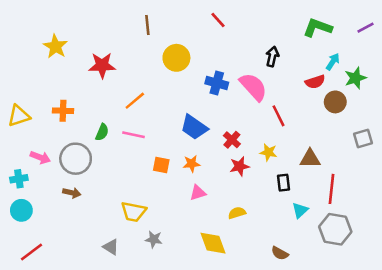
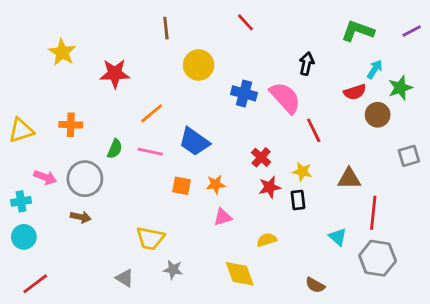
blue trapezoid: (194, 127) -> (194, 142), moved
black rectangle: (284, 183) -> (298, 200), moved
cyan triangle: (300, 210) -> (338, 237), turned -36

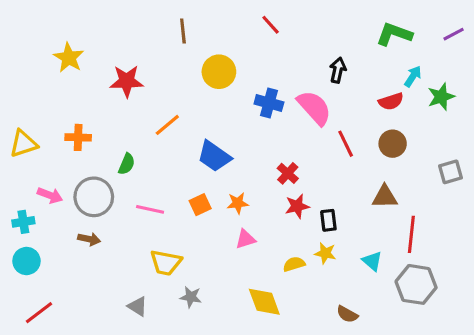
brown circle: (378, 115) -> (393, 144), moved
pink line: (150, 152) -> (150, 209), moved
yellow star: (302, 172) -> (325, 253), moved
orange square: (182, 186) -> (200, 205), turned -36

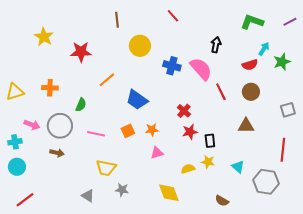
red line: (411, 234) -> (283, 150), moved

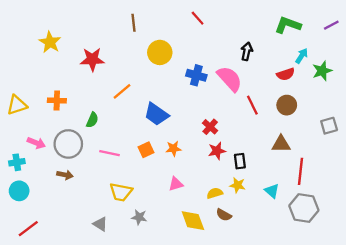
red line: (283, 150) -> (300, 171), moved
pink triangle: (157, 153) -> (176, 184), moved
brown semicircle: (222, 201) -> (224, 215), moved

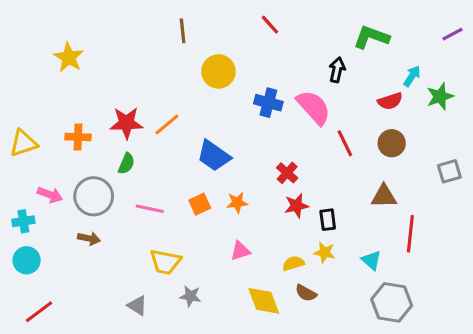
green L-shape: (288, 25) -> (371, 37), moved
red star: (92, 59) -> (126, 123), moved
gray hexagon: (304, 208) -> (392, 302), moved

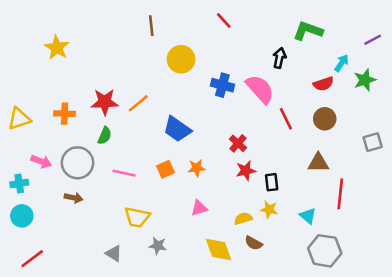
purple line: (453, 34) -> (373, 40), moved

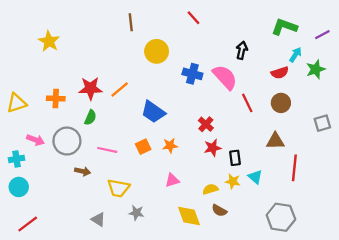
green L-shape: (308, 31) -> (284, 27), moved
brown arrow: (74, 198) -> (83, 171), moved
cyan triangle: (308, 216) -> (255, 177), moved

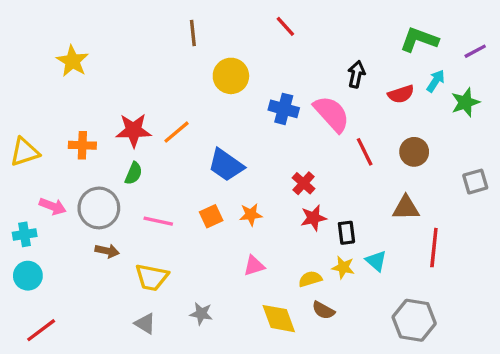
red semicircle: (280, 73) -> (401, 94), moved
brown arrow: (83, 171) -> (107, 251), moved
yellow trapezoid: (118, 188) -> (152, 277), moved

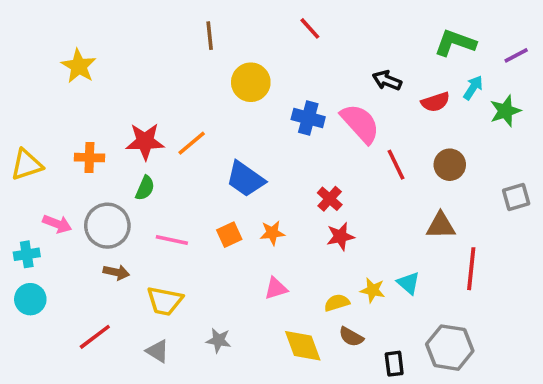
black arrow: (356, 74) -> (387, 80), turned -80
black rectangle: (346, 233) -> (394, 364), moved
red line: (41, 330) -> (95, 337), moved

